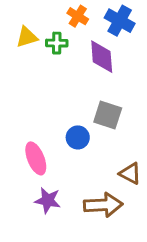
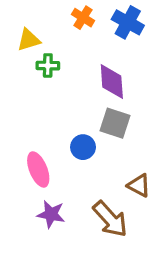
green cross: (57, 43) -> (48, 66), moved
purple diamond: (102, 57) -> (112, 82), moved
brown arrow: (103, 205) -> (110, 219), turned 51

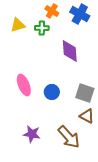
green cross: (48, 66) -> (42, 28), moved
gray square: (115, 123) -> (85, 93), moved
pink ellipse: (38, 169) -> (24, 85), moved

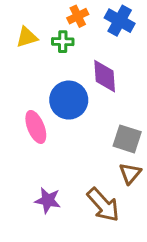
orange cross: (52, 11) -> (78, 16), turned 32
blue circle: (52, 92) -> (69, 100), moved, size x1.6
brown triangle: (87, 116) -> (130, 173), turned 42

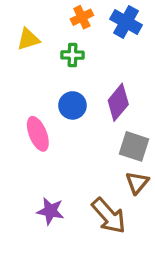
green cross: (63, 42) -> (72, 55), moved
purple diamond: (105, 76) -> (118, 102), moved, turned 44
blue circle: (69, 100) -> (72, 105), size x0.7

